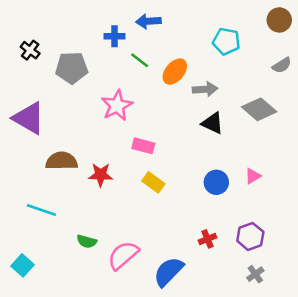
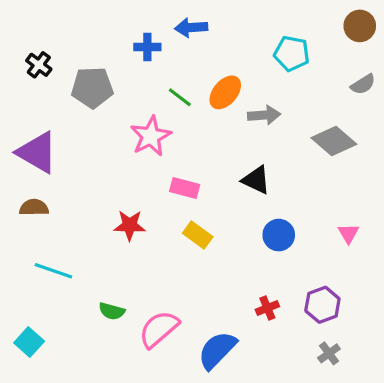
green line: (140, 60) -> (180, 97), moved
black triangle: (213, 123) -> (256, 180), moved
brown semicircle: (62, 161) -> (34, 207), moved, size x0.7
pink triangle: (253, 176) -> (348, 233), moved, turned -30

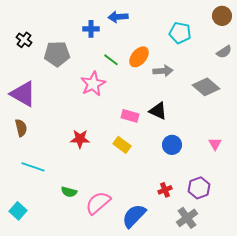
pink rectangle: (185, 188) -> (130, 116), moved
brown semicircle: (34, 207) -> (21, 128), turned 78
gray cross: (329, 353) -> (187, 218), moved, size x1.5

